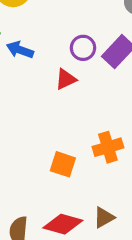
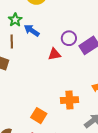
orange square: (63, 164) -> (39, 116), moved

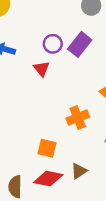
red triangle: (54, 54) -> (42, 69), turned -40

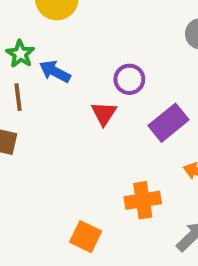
purple rectangle: (80, 44) -> (169, 123), moved

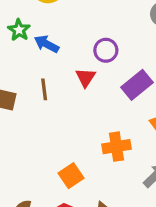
brown line: (18, 97) -> (44, 89), moved
orange square: (86, 237) -> (71, 176), turned 30

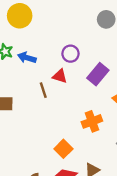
red triangle: (86, 77) -> (60, 76), turned -35
brown line: (44, 89) -> (43, 90), moved

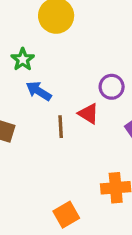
blue arrow: (27, 58) -> (39, 91), moved

